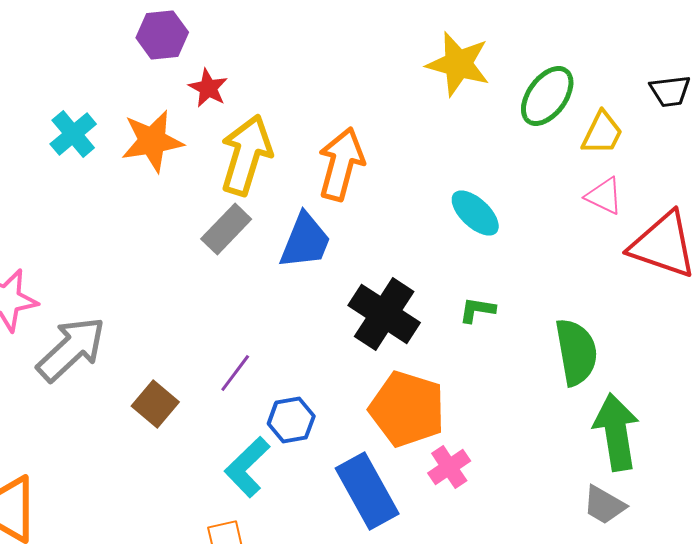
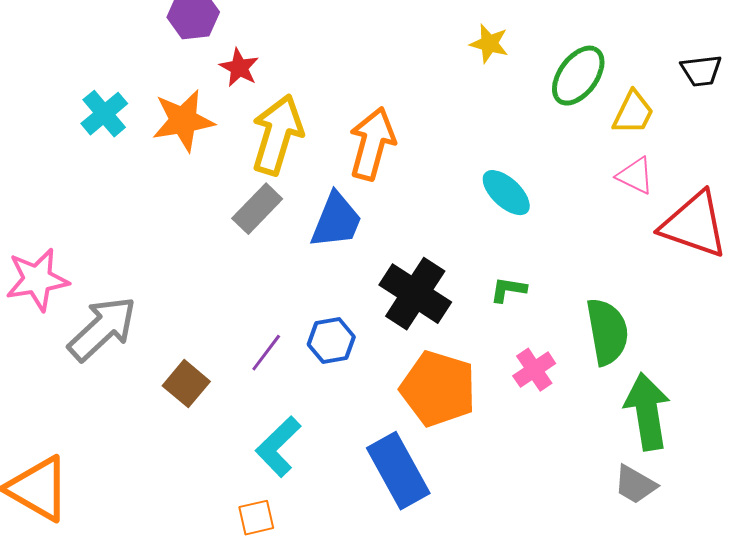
yellow star: (458, 64) -> (489, 44), size x0.6
blue hexagon: (291, 420) -> (331, 341), moved
pink cross: (449, 467) -> (534, 370), moved

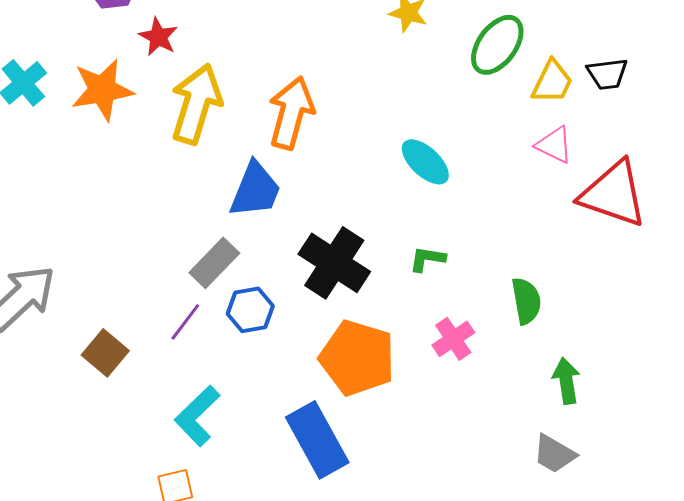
black trapezoid: (701, 71) -> (607, 74), moved
gray rectangle: (257, 209) -> (214, 263), moved
green semicircle: (607, 332) -> (526, 301), size x0.7
green arrow: (647, 412) -> (566, 381), size x0.6

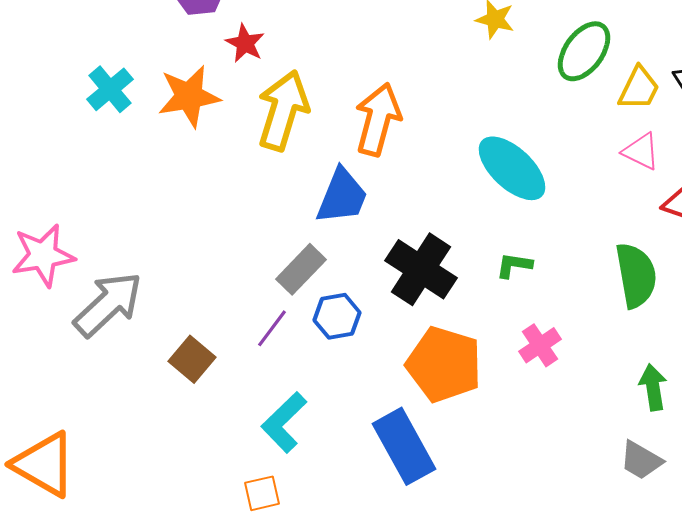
cyan ellipse: (425, 162) -> (512, 168), size x1.4
green semicircle: (526, 301) -> (636, 275), moved, size x1.4

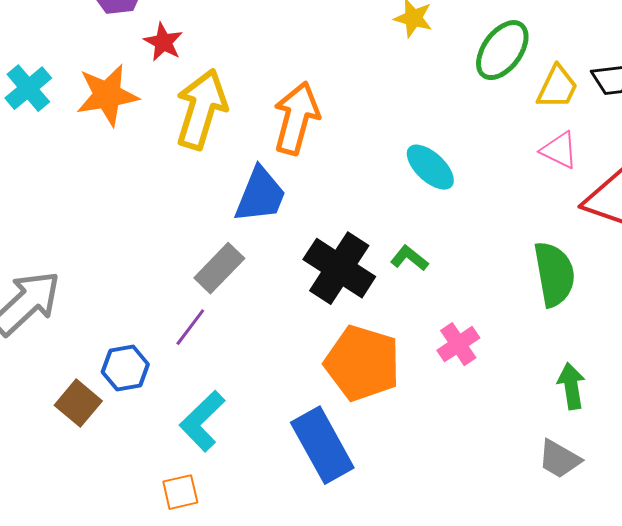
cyan ellipse: (512, 168) -> (430, 167), size x0.7
green L-shape: (514, 265) -> (409, 258), moved, turned 30
blue hexagon: (337, 316) -> (125, 368), moved
brown square: (192, 359) -> (78, 403), moved

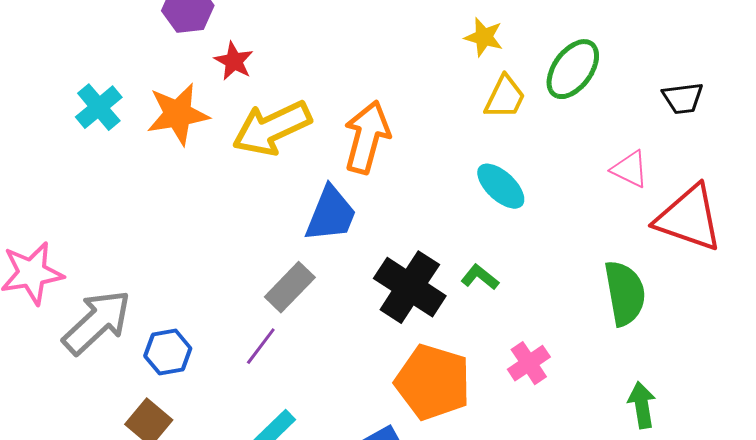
yellow trapezoid: (557, 87) -> (505, 97), moved
yellow arrow: (201, 109) -> (272, 128), turned -132
blue hexagon: (125, 368) -> (168, 352), moved

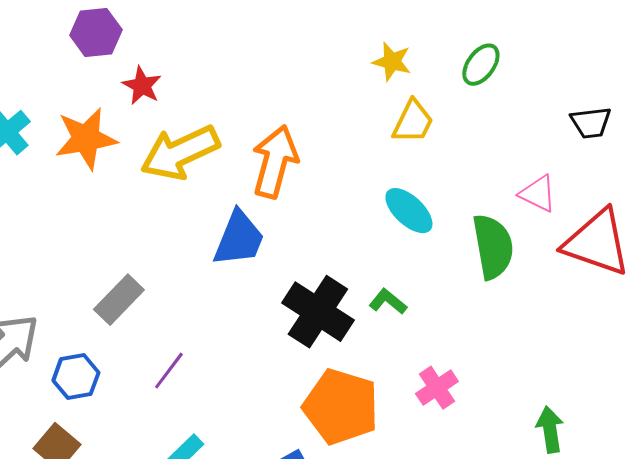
green ellipse: (573, 69) -> (481, 65), moved, size x0.7
gray rectangle: (290, 287) -> (119, 300), moved
green semicircle: (625, 293) -> (493, 247), moved

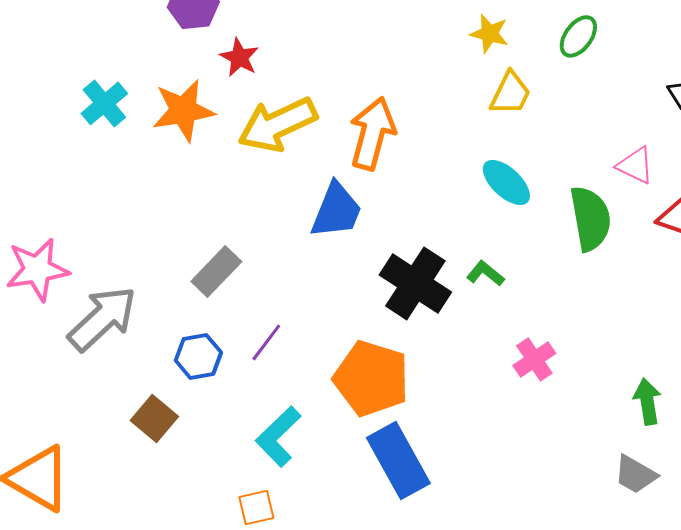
blue hexagon: (76, 377) -> (198, 356), moved
orange pentagon: (341, 407) -> (371, 378), moved

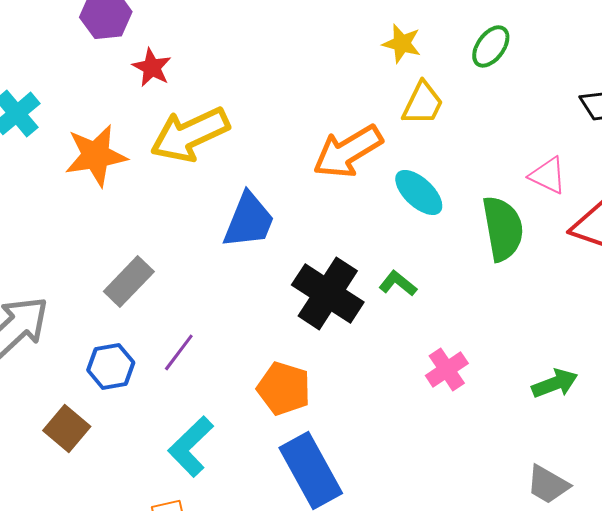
orange star: (183, 110) -> (96, 155), moved
orange arrow: (372, 133) -> (348, 151), moved, turned -136
orange pentagon: (371, 378) -> (284, 388), size x0.7
green arrow: (647, 401) -> (555, 383), moved, turned 78

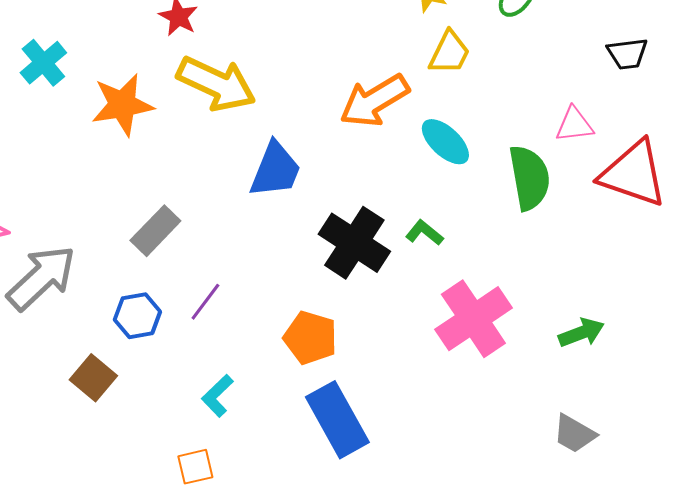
yellow arrow: (190, 134) -> (216, 84), turned -130
pink triangle: (548, 175) -> (574, 125), turned -33
pink cross: (447, 369) -> (473, 319), size x1.8
cyan L-shape: (191, 446) -> (217, 396), size x0.7

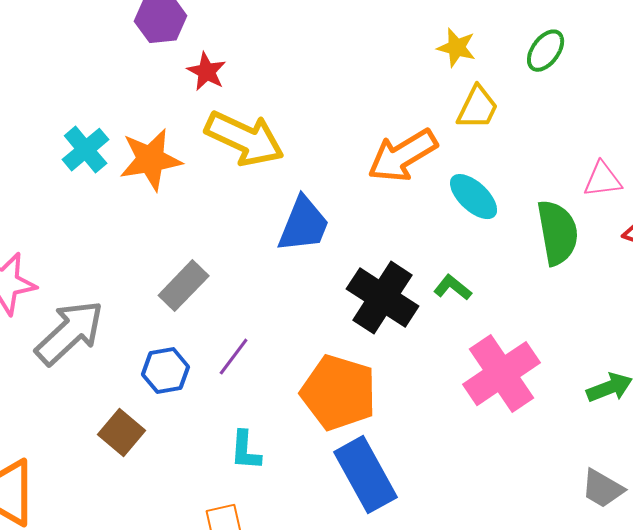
cyan cross: (43, 63) -> (86, 150), moved
orange pentagon: (310, 338) -> (339, 393), size x1.4
cyan L-shape: (217, 396) -> (246, 451), turned -42

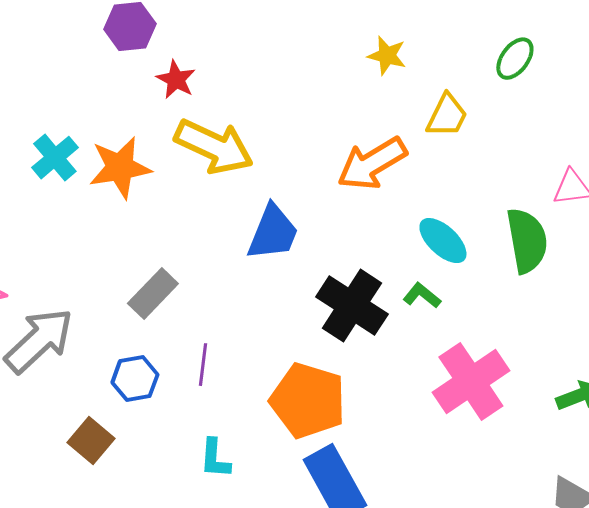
yellow star: (457, 48) -> (387, 56), moved
cyan ellipse: (474, 197) -> (443, 241), moved
purple line: (234, 357) -> (203, 365), turned -30

